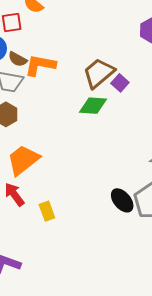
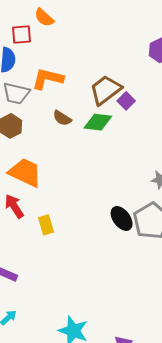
brown semicircle: (18, 59) -> (62, 118), moved
orange trapezoid: (23, 160) -> (25, 172), turned 60

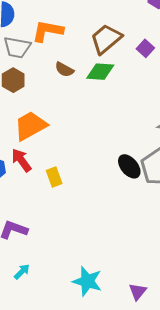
purple square: (126, 101) -> (145, 48), moved
orange trapezoid: (25, 172) -> (30, 126), turned -51

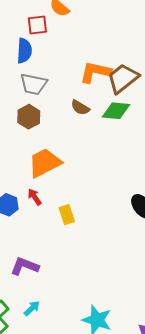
orange L-shape: (48, 31) -> (95, 72), moved
red arrow: (21, 160) -> (35, 197), size x0.7

